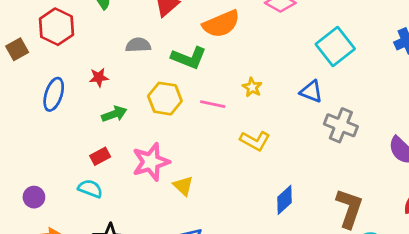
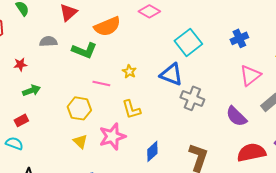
blue triangle: (311, 91) -> (171, 74), size x1.4
yellow hexagon: (165, 99) -> (79, 108), moved
yellow L-shape: (255, 141) -> (131, 109), turned 45
pink star: (151, 162) -> (112, 136), moved

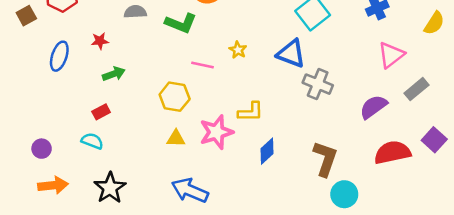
yellow L-shape: (131, 109) -> (251, 112), moved, turned -75
purple semicircle: (236, 116) -> (373, 107), turned 100
yellow triangle: (80, 141) -> (176, 138), turned -42

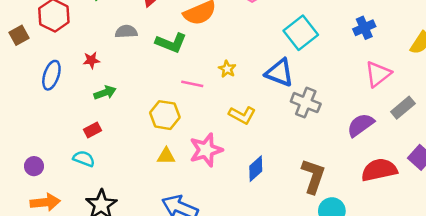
yellow L-shape: (251, 112) -> (242, 115), moved, turned 30

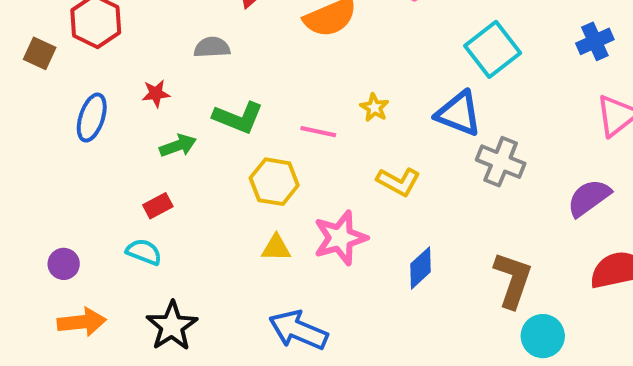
brown square: (19, 35) -> (40, 53), turned -36
green L-shape: (171, 43) -> (238, 118), moved

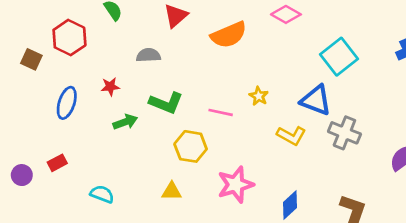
yellow L-shape: (398, 182) -> (291, 136), moved
red rectangle: (158, 206) -> (57, 163), moved
yellow triangle: (276, 248) -> (172, 191), moved
purple circle: (64, 264) -> (22, 175), moved

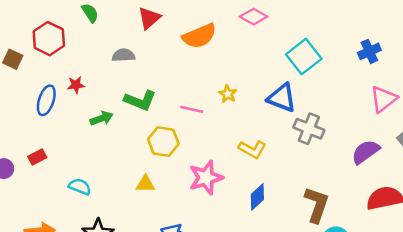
red star: (110, 87) -> (76, 85), moved
yellow L-shape: (291, 136) -> (252, 149), moved

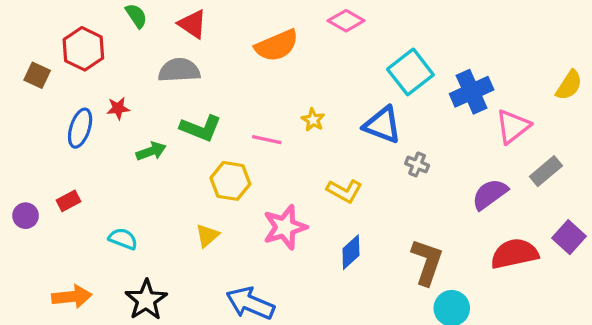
red triangle: (149, 18) -> (192, 24), moved, turned -45
blue cross: (369, 51) -> (472, 92), moved, size x1.4
gray semicircle: (123, 55) -> (179, 70), size x1.4
gray cross: (309, 129) -> (417, 164), size x0.6
yellow triangle: (145, 184) -> (207, 235), turned -42

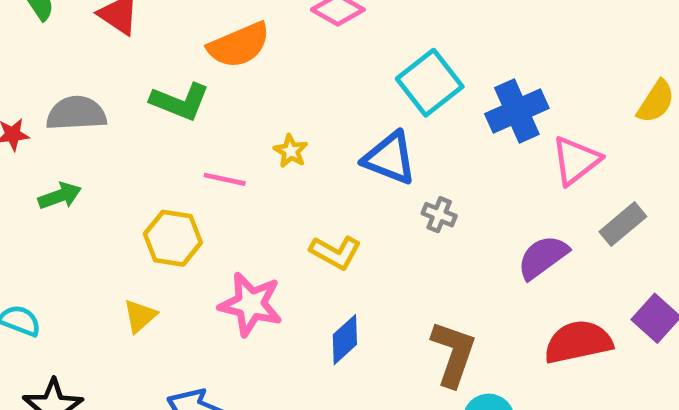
gray semicircle: (179, 70) -> (76, 113), moved
green L-shape: (201, 128) -> (180, 102), moved
pink star: (285, 227) -> (251, 304), turned 30

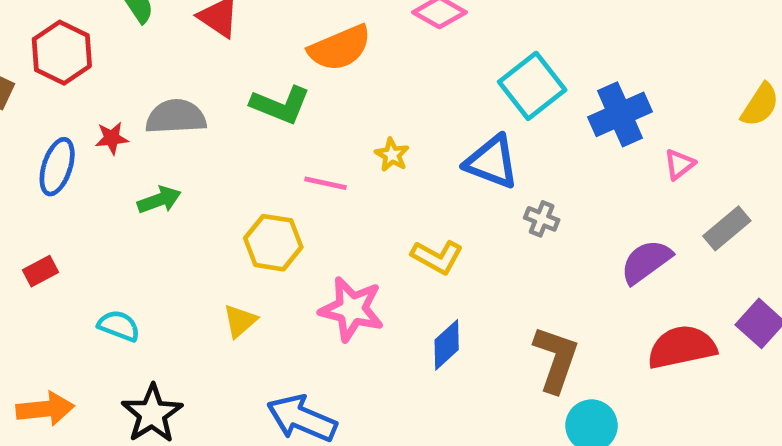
pink triangle: (576, 160) -> (679, 164), size x0.6

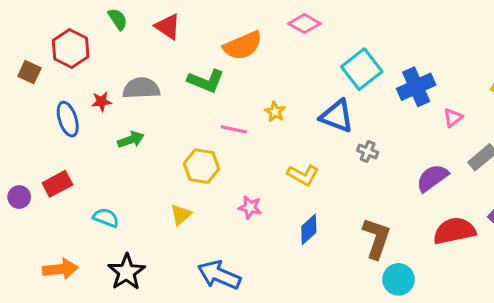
blue ellipse: (57, 167) -> (68, 119), turned -36
red rectangle: (40, 271) -> (57, 184), size x1.4
pink star: (352, 309) -> (250, 207), size x0.6

